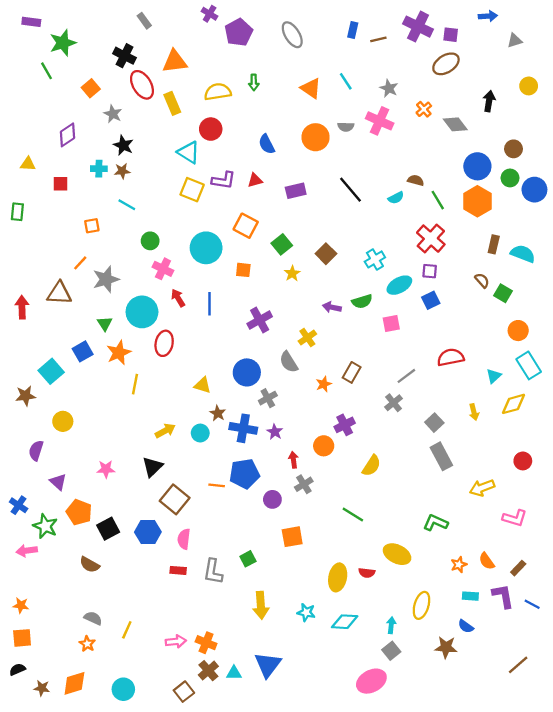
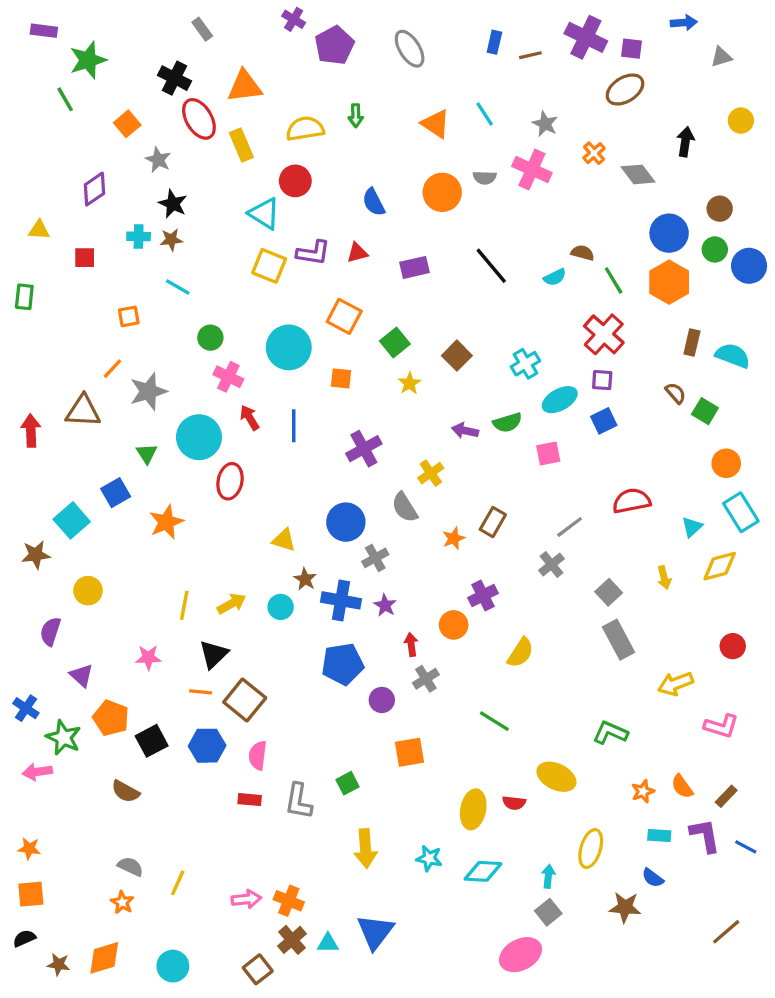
orange star: (119, 353) -> (166, 522), moved
yellow line: (135, 384) -> (184, 605), moved
orange line: (217, 485) -> (201, 692), moved

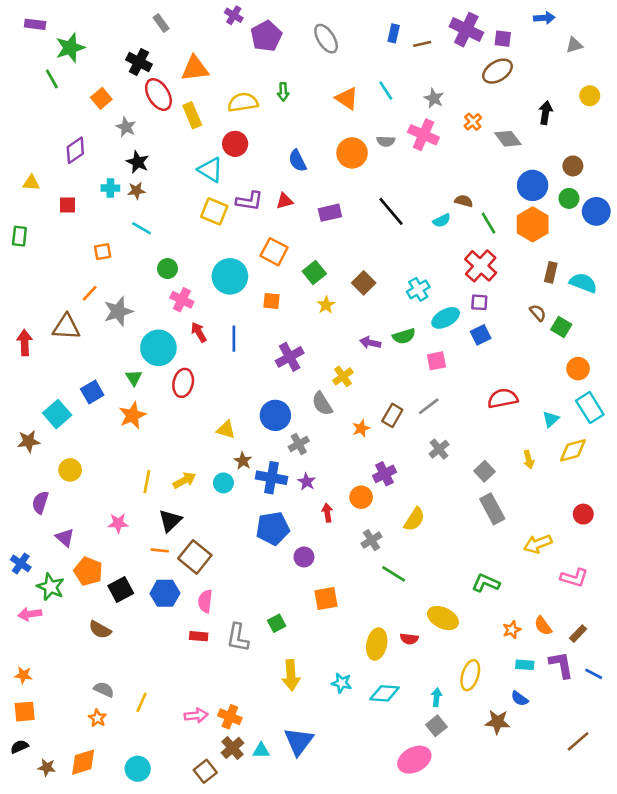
green triangle: (147, 454) -> (134, 378), moved
gray line: (570, 527) -> (429, 406), moved
gray cross: (426, 679) -> (372, 540), moved

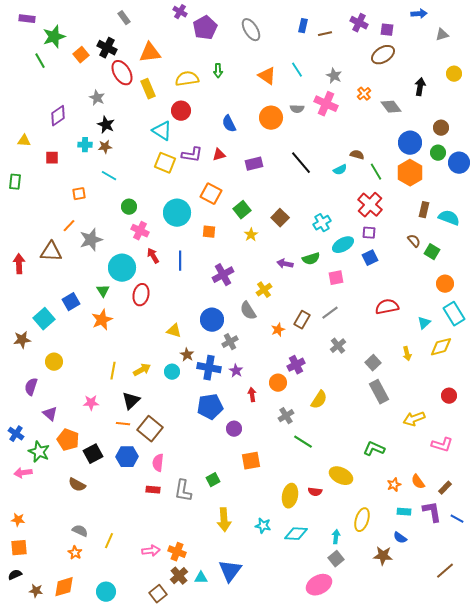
purple cross: (466, 30) -> (359, 23), size x0.7
orange square: (101, 98) -> (81, 55), moved

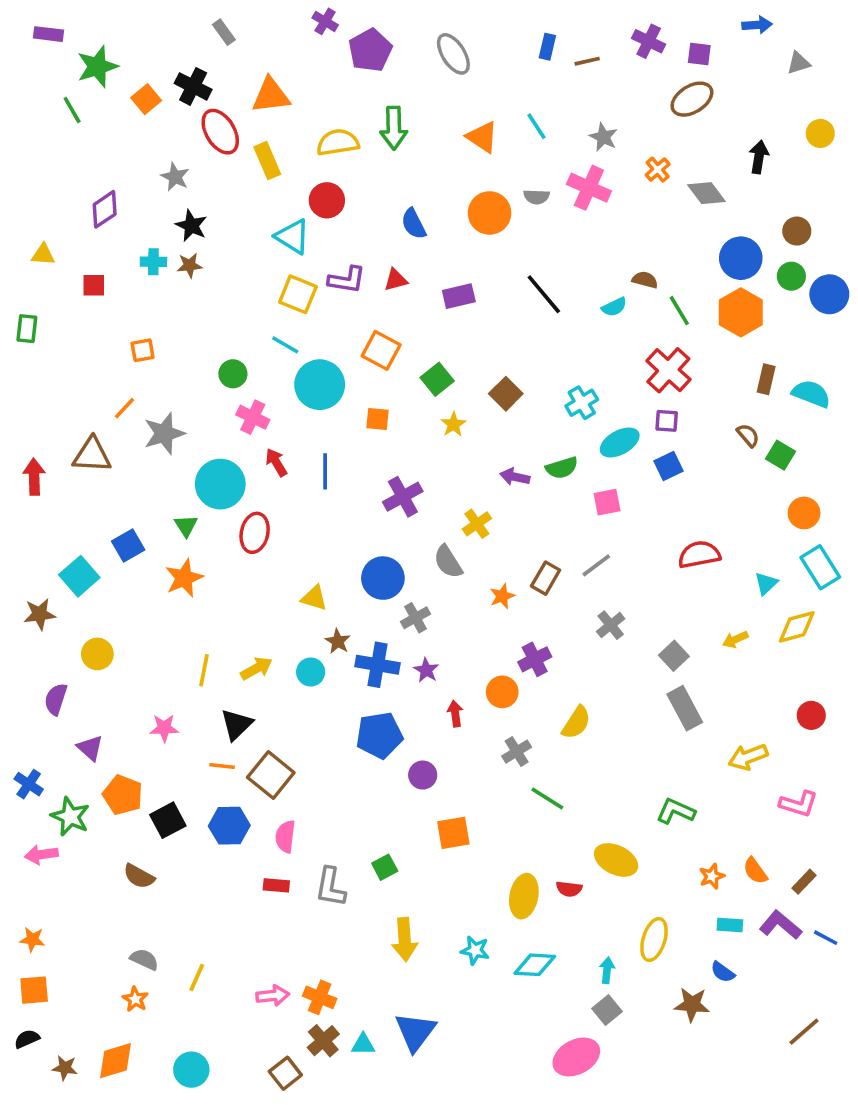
green arrow: (218, 71) -> (394, 128), size x1.6
cyan line: (109, 176) -> (285, 345), moved
yellow arrow: (407, 354) -> (735, 639), turned 80
purple L-shape: (432, 512) -> (781, 925), turned -40

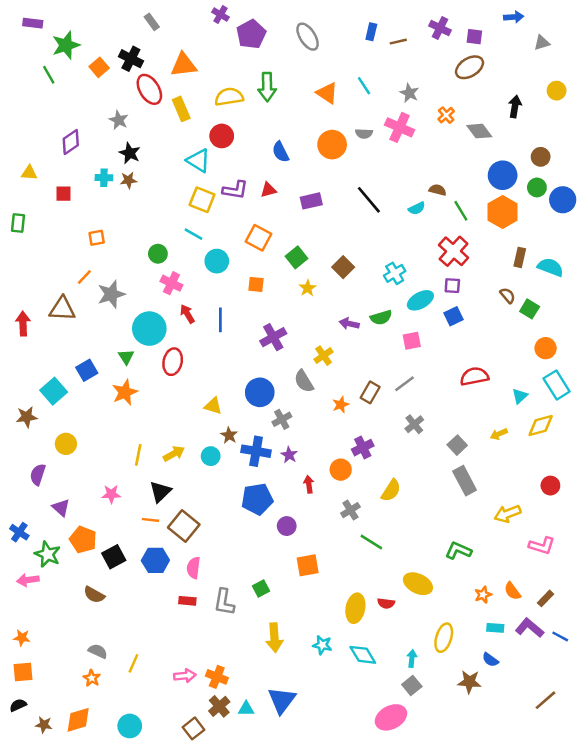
cyan circle: (320, 385) -> (217, 261), size x0.7
cyan diamond: (535, 965) -> (363, 655), turned 56

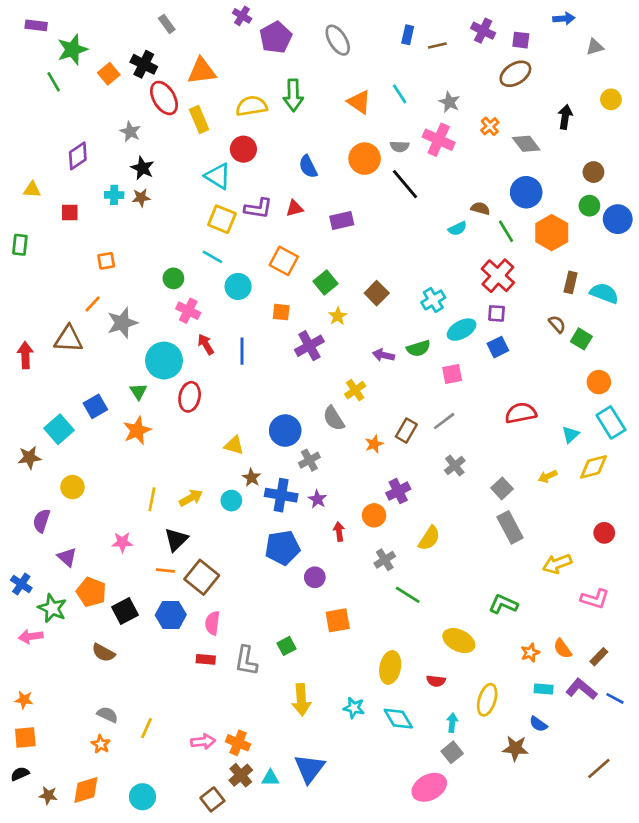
blue circle: (503, 175) -> (526, 192), moved
black line: (369, 200) -> (405, 184), moved
purple cross: (273, 337) -> (309, 346), moved
red semicircle: (386, 603) -> (436, 681), moved

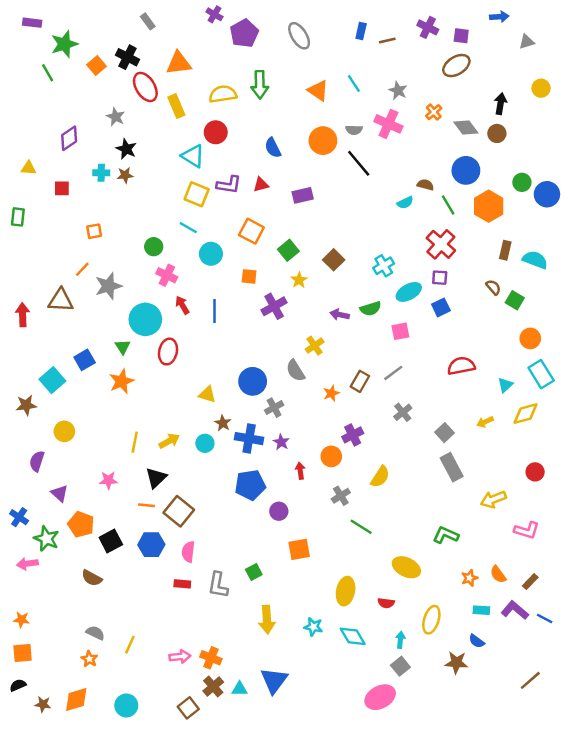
brown circle: (593, 172) -> (497, 133), moved

